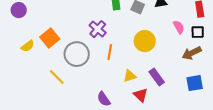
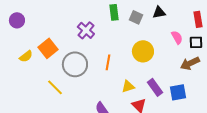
purple cross: (98, 29) -> (86, 30), moved
blue square: (195, 83) -> (178, 92), moved

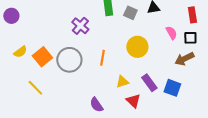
orange square: (48, 48) -> (42, 57), moved
yellow line: (55, 87) -> (35, 88), moved
blue square: (178, 92) -> (172, 88), turned 30

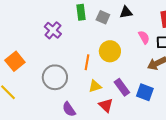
orange line: (102, 58) -> (87, 62), moved
gray circle: (69, 60) -> (55, 77), moved

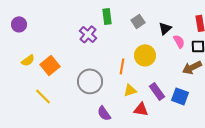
green rectangle: (81, 12) -> (107, 16), moved
black triangle: (126, 12) -> (165, 28), moved, turned -32
gray square: (103, 17) -> (138, 21), turned 32
red triangle: (106, 105) -> (141, 109), turned -35

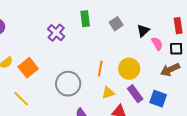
purple cross: (88, 34) -> (56, 33), moved
yellow circle: (145, 55) -> (129, 69), moved

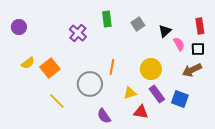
orange line: (100, 69) -> (112, 67), moved
yellow line: (21, 99) -> (57, 101), moved

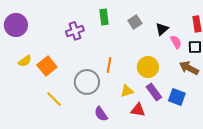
purple circle: (19, 27) -> (16, 25), size x1.5
purple cross: (78, 33) -> (75, 31), turned 30
brown arrow: (192, 70) -> (189, 68), turned 54

